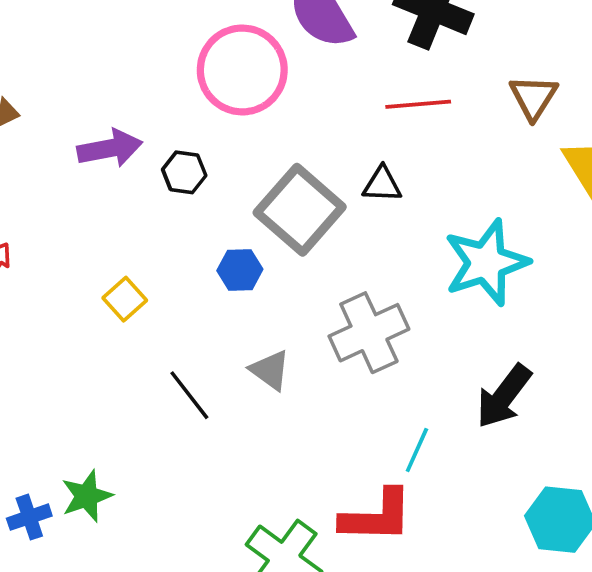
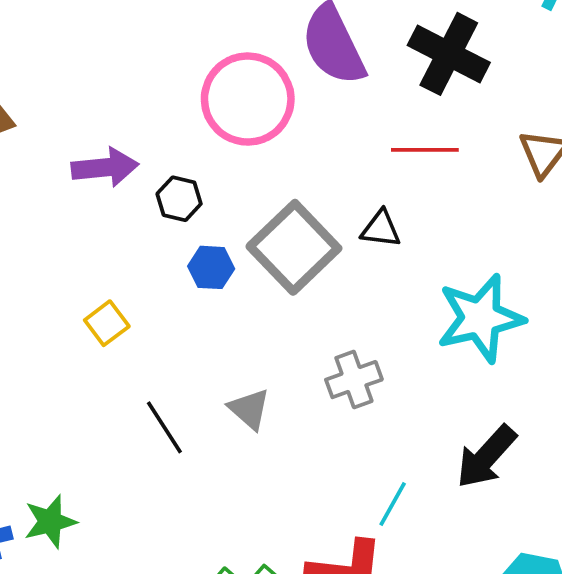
blue hexagon: (240, 270) -> (211, 267), moved
gray cross: (369, 333) -> (354, 380), size x0.7

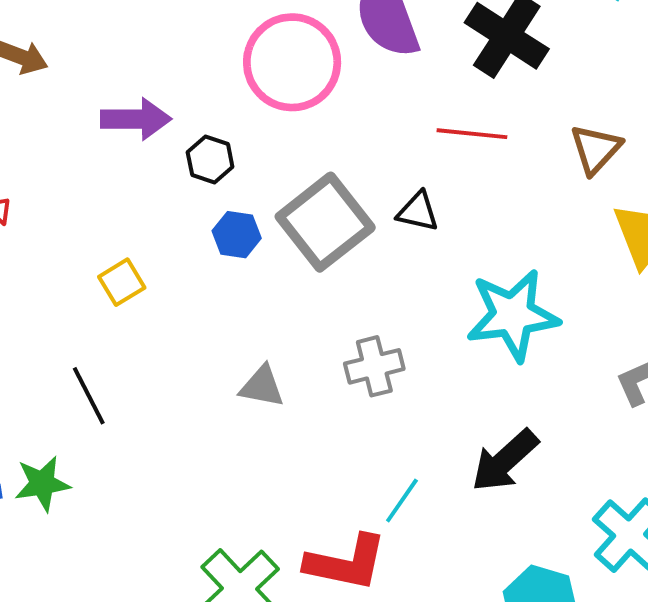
gray triangle: (249, 409) -> (262, 386), turned -36
black line: (164, 427) -> (89, 396), moved

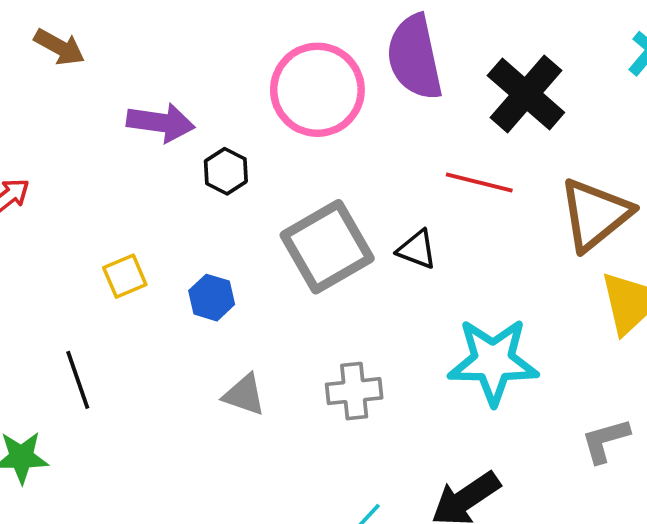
brown triangle: (596, 149) -> (595, 214), size x1.5
blue hexagon: (237, 235) -> (212, 298), moved

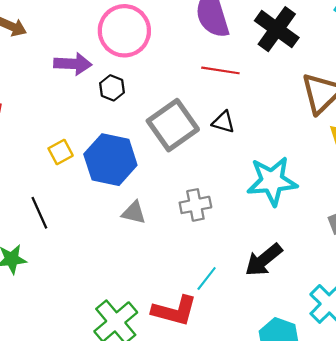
pink circle: (317, 90) -> (124, 31), moved
red line: (479, 183) -> (220, 70), moved
blue hexagon: (212, 298) -> (110, 160), size x2.0

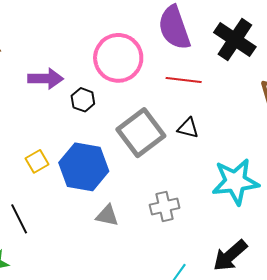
pink circle: (124, 31) -> (118, 58), moved

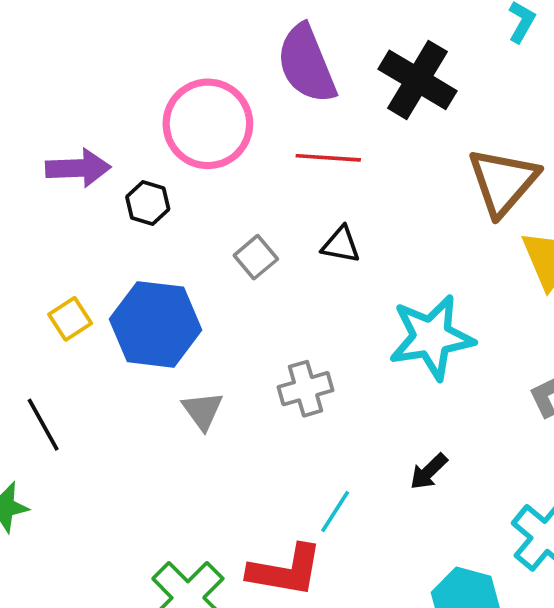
gray square: (141, 133) -> (256, 257), size x0.5
gray triangle: (107, 216) -> (203, 411), turned 45
black arrow: (230, 256) -> (429, 472), size x0.6

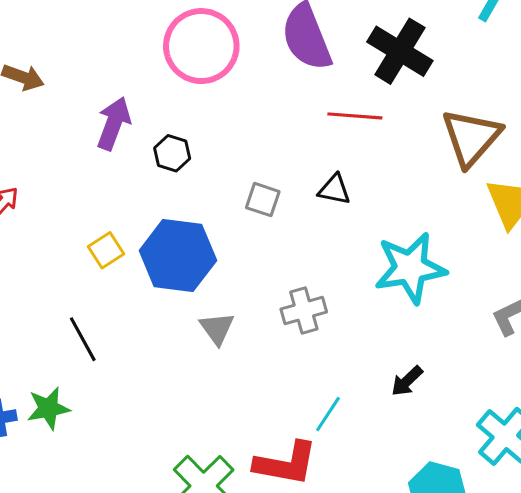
pink circle: (208, 124) -> (201, 46), moved
red line: (328, 158) -> (355, 116), moved
purple arrow: (78, 168) -> (114, 123), turned -68
gray square: (256, 257) -> (263, 200), turned -32

